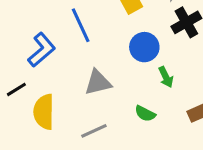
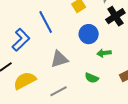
green arrow: (166, 77) -> (104, 53), turned 112
yellow semicircle: (44, 112) -> (25, 81), turned 65

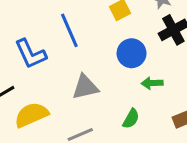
blue L-shape: (21, 40) -> (30, 54), turned 105
green semicircle: (92, 78) -> (131, 119), turned -88

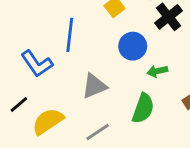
blue line: (69, 30) -> (70, 35), turned 40
green semicircle: (131, 119) -> (143, 108), size x1.5

